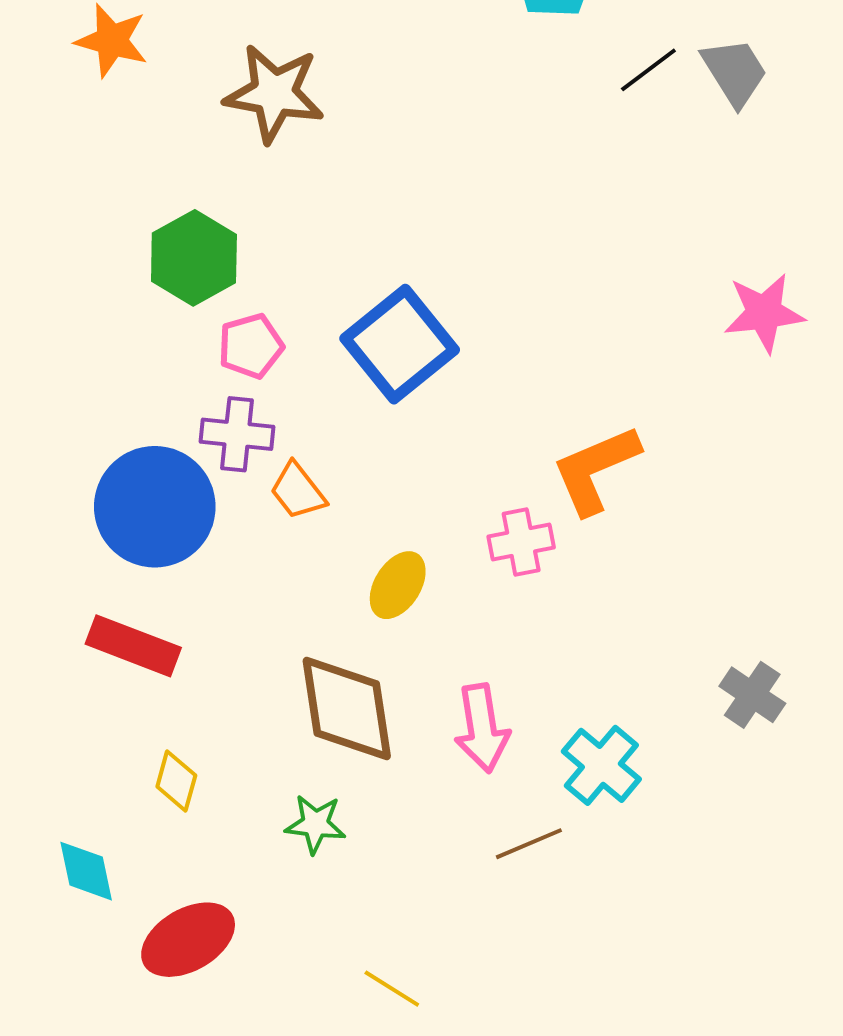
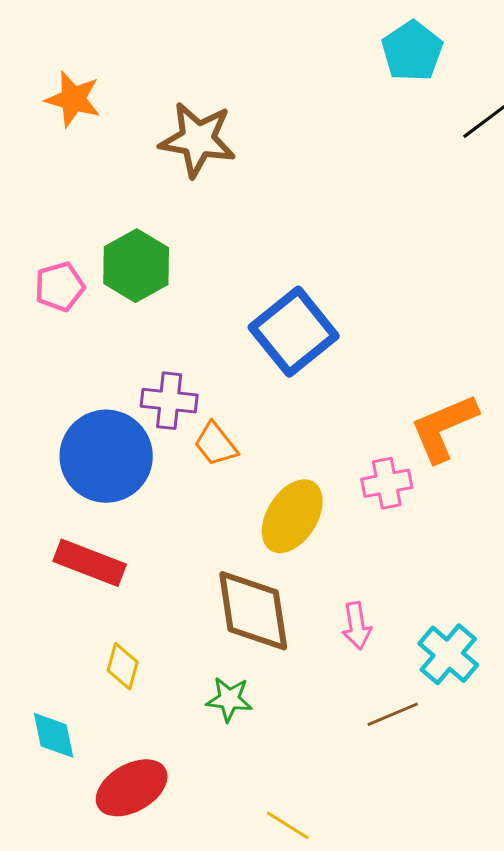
pink pentagon: (251, 346) -> (60, 287), moved
yellow ellipse: (398, 585) -> (292, 516), size x1.4
pink arrow: (482, 728) -> (357, 626), size x0.7

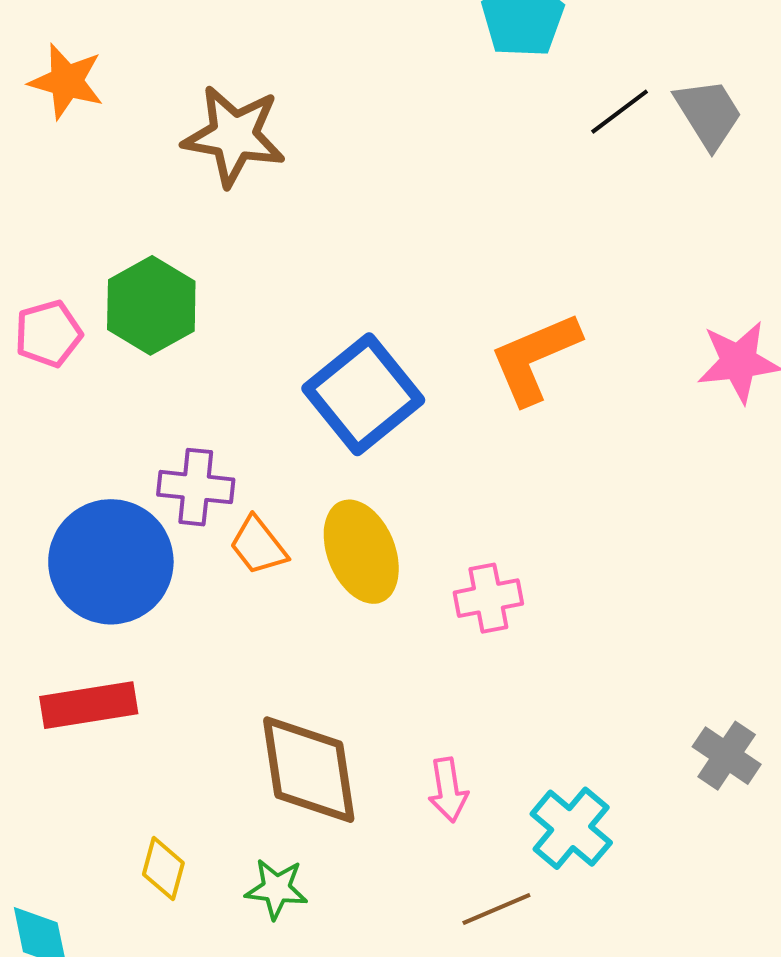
orange L-shape: (444, 428) -> (535, 358), moved
yellow ellipse: (292, 516) -> (361, 552), moved, turned -54
red rectangle: (90, 563) -> (89, 705), turned -30
yellow diamond: (123, 666) -> (163, 869), moved

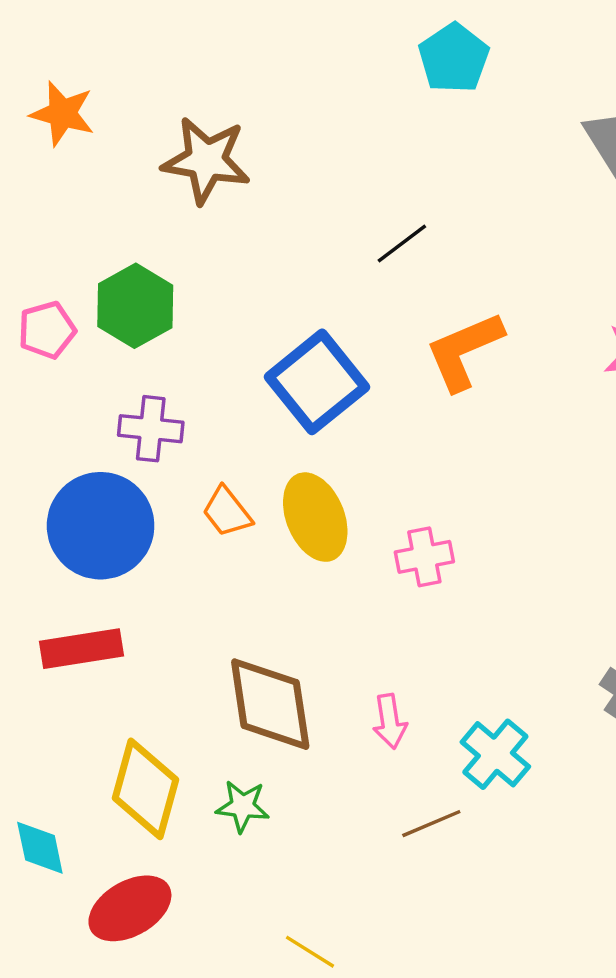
black line: (620, 112) -> (402, 243), moved
purple cross: (196, 487) -> (151, 429), moved
yellow diamond: (163, 869) -> (146, 789), size x1.8

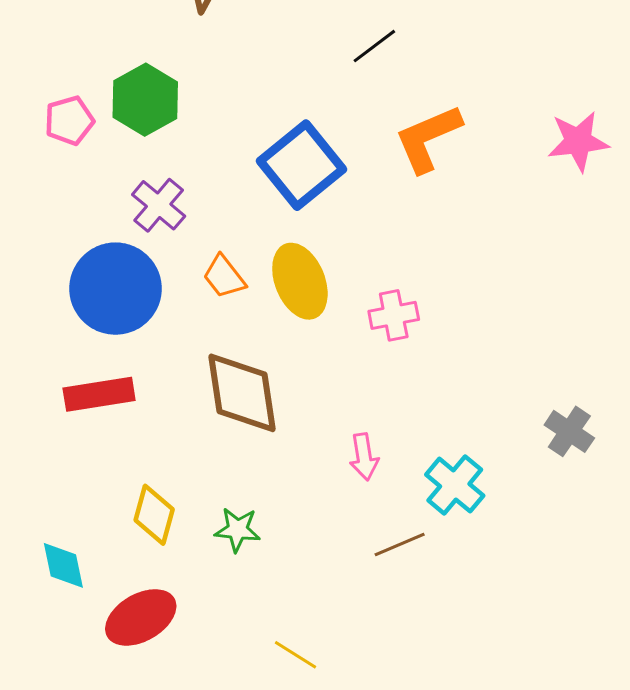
purple cross: (151, 429) -> (159, 205), turned 34
brown diamond: (270, 704) -> (242, 393), moved
yellow diamond: (146, 789) -> (154, 515), size x0.7

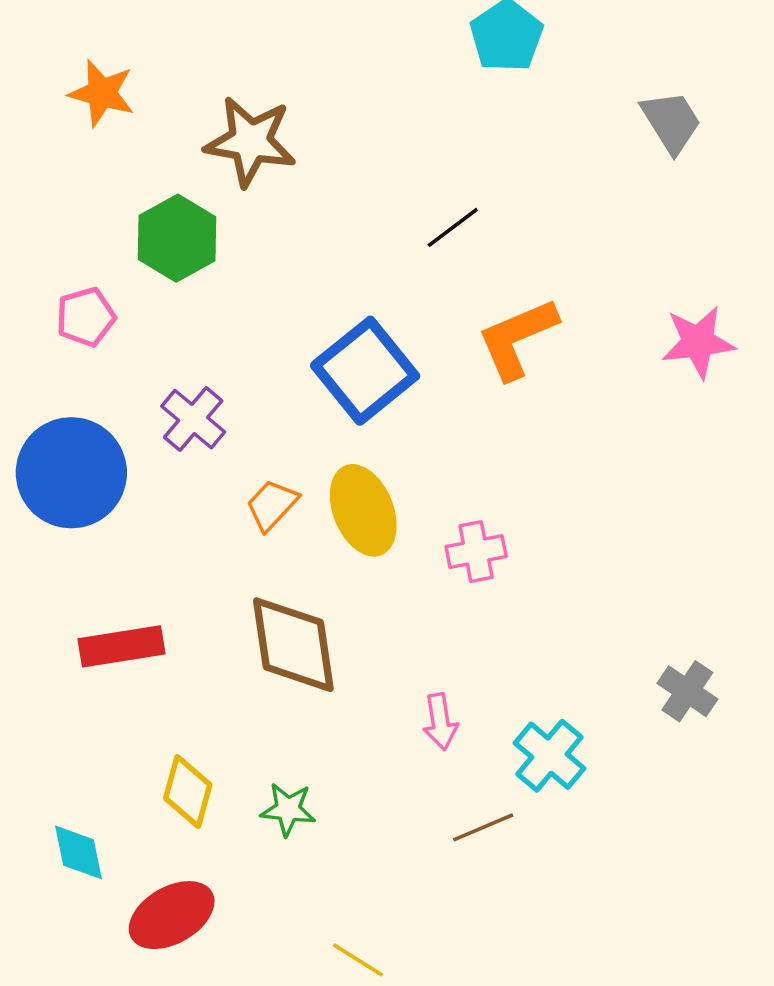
green hexagon: (145, 100) -> (177, 238), moved
orange trapezoid: (224, 277) -> (272, 505), turned 81
blue circle: (115, 289) -> (71, 473), moved

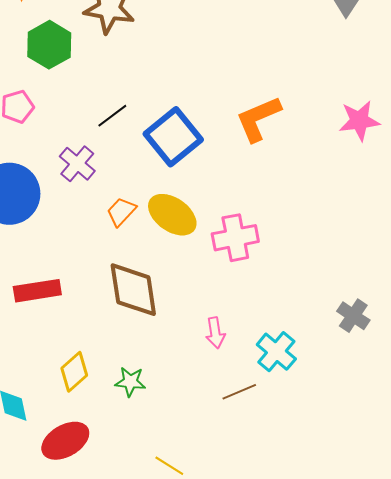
black line: (453, 227) -> (112, 116), moved
green hexagon: (177, 238) -> (49, 45), moved
yellow ellipse: (363, 510) -> (172, 215), turned -33
pink cross: (476, 552) -> (235, 238), size x1.4
yellow diamond: (188, 792) -> (74, 372), turned 33

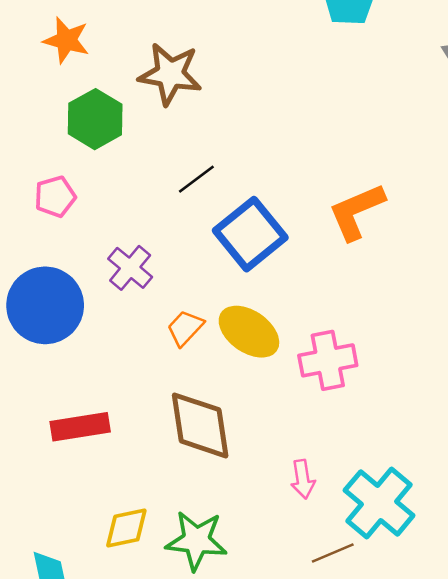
black line: (112, 116) -> (196, 179), moved
cyan cross: (276, 352) -> (379, 503), size x1.4
yellow diamond: (74, 372) -> (126, 528), turned 30
green star: (130, 382) -> (196, 541), size x1.6

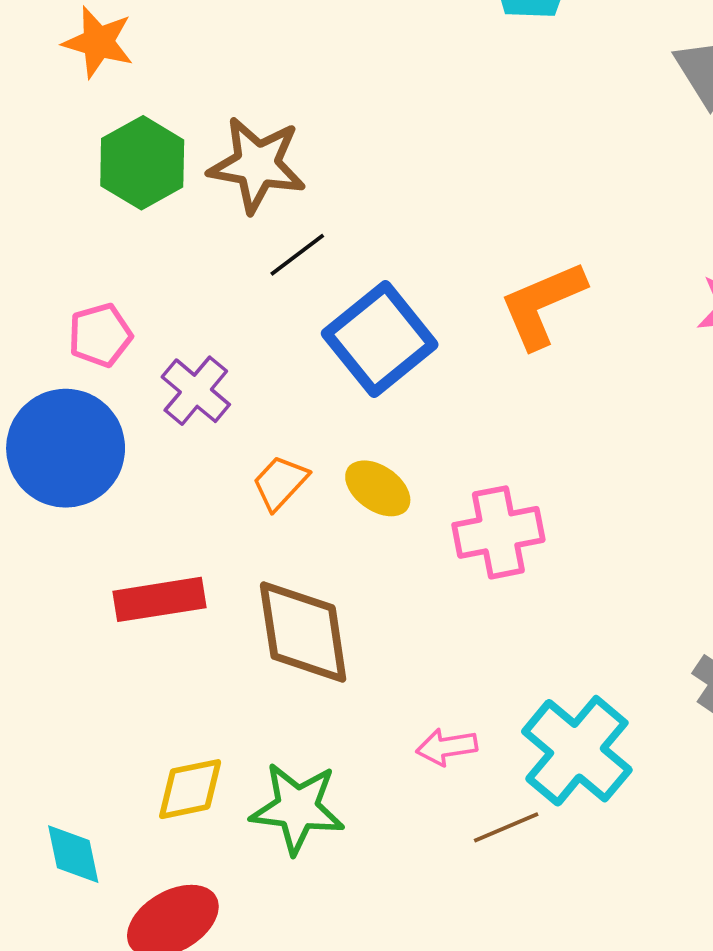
brown star: (170, 74) -> (257, 165), moved
pink pentagon: (55, 197) -> (100, 335), moved
yellow ellipse: (249, 332) -> (378, 488), size x0.7
red rectangle: (80, 427) -> (159, 599), moved
pink arrow: (303, 479) -> (447, 747), moved, turned 90

